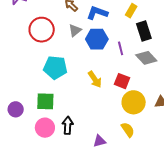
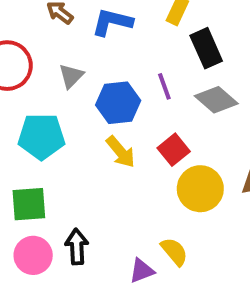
gray triangle: (75, 30) -> (71, 76), moved
blue hexagon: (97, 39) -> (118, 103), moved
red square: (122, 81) -> (174, 150), turned 35
yellow semicircle: (128, 130) -> (174, 252), moved

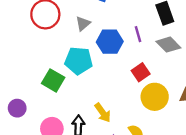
cyan pentagon: (41, 137) -> (79, 61), moved
yellow arrow: (121, 152) -> (103, 113), moved
green square: (29, 204) -> (53, 80), moved, turned 30

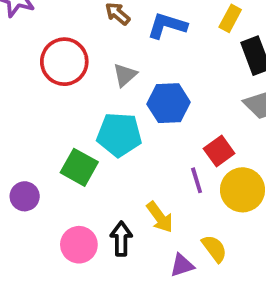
purple line: (138, 34) -> (197, 180), moved
purple circle: (17, 108) -> (25, 196), moved

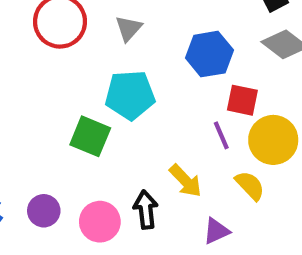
blue hexagon: (169, 103) -> (209, 54), moved
red square: (219, 151) -> (242, 100), turned -36
purple circle: (25, 196) -> (44, 211), moved
yellow semicircle: (214, 249) -> (250, 186), moved

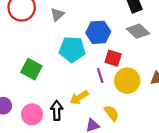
cyan pentagon: (130, 95) -> (72, 49), moved
yellow arrow: (185, 181) -> (79, 97), turned 96
yellow semicircle: (250, 186) -> (112, 113), moved

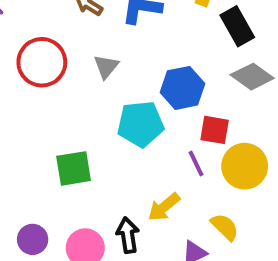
green square: (31, 69) -> (74, 168), turned -30

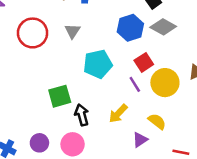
blue hexagon: (182, 88) -> (130, 28), moved
red square: (215, 130) -> (144, 62), turned -36
black arrow: (128, 235) -> (82, 115), moved

